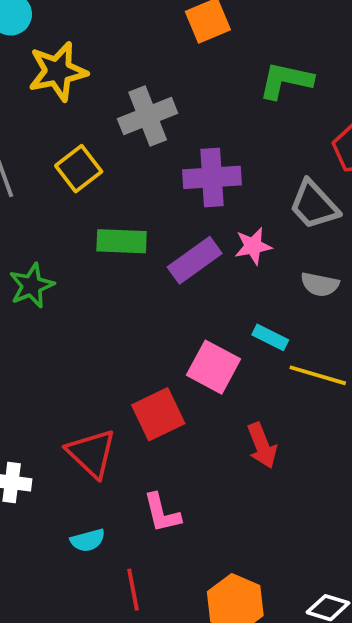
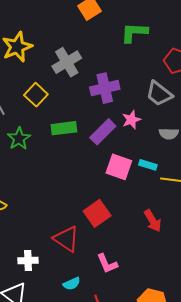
green star: (32, 286) -> (19, 139), moved
pink square: (213, 367) -> (119, 167), moved

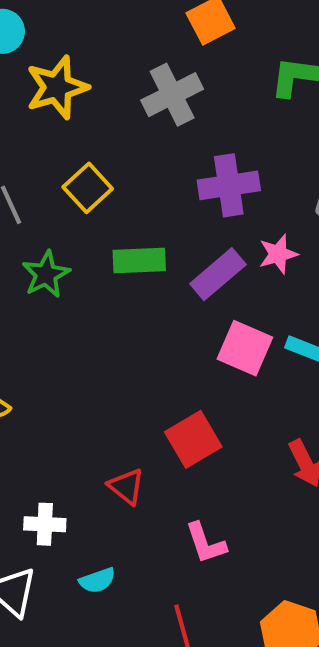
gray cross: (67, 62) -> (172, 95), moved
red triangle: (66, 239) -> (126, 486), size x0.7
cyan semicircle: (72, 284) -> (97, 580), moved

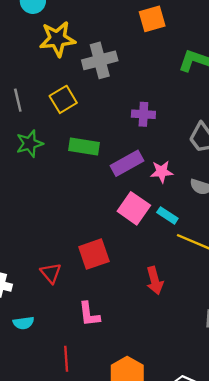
gray cross: (172, 95) -> (100, 60), moved
purple cross: (229, 185) -> (143, 114), size x0.7
pink star: (278, 254) -> (162, 172), moved

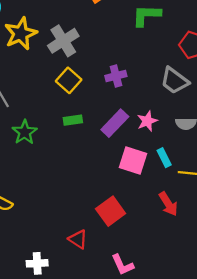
yellow square: (63, 99) -> (69, 80), moved
green rectangle: (84, 146) -> (73, 120), size x0.7
cyan rectangle: (167, 215) -> (164, 158), turned 48
red arrow: (155, 280) -> (168, 204), moved

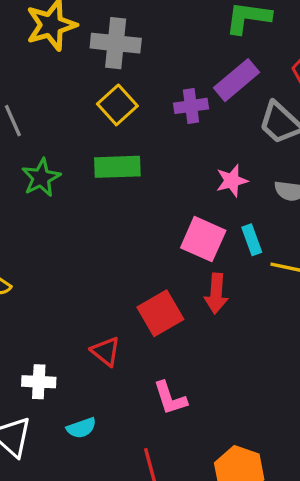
gray cross: (63, 41) -> (116, 43), turned 32
green rectangle: (73, 120) -> (117, 167), size x1.5
purple rectangle: (115, 123) -> (236, 80), moved
red arrow: (168, 204) -> (216, 294), moved, turned 30

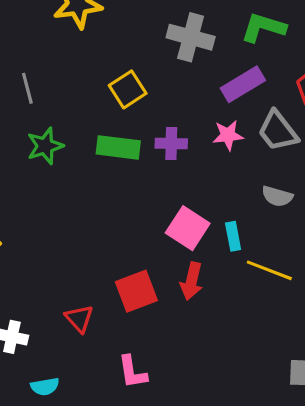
gray cross: (116, 43) -> (191, 37), moved
purple cross: (191, 106) -> (171, 144), moved
pink star: (232, 181) -> (228, 135), moved

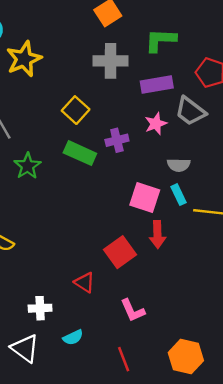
purple rectangle: (243, 84) -> (157, 84), turned 36
green rectangle: (118, 147) -> (80, 153), turned 32
gray semicircle: (277, 196) -> (179, 165), moved

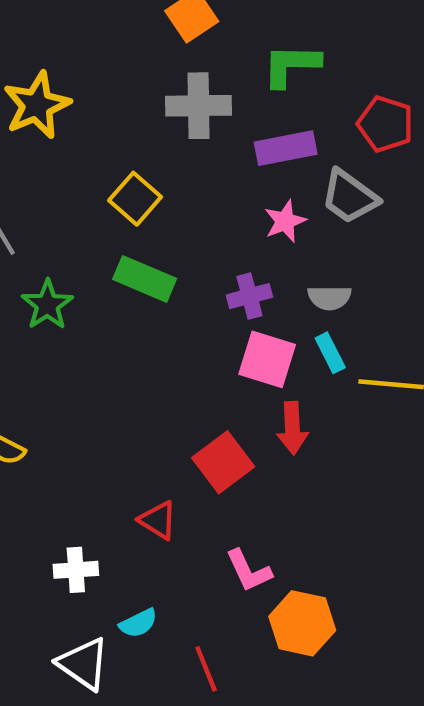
purple cross: (117, 140) -> (249, 296), moved
white triangle: (25, 348) -> (83, 664), moved
orange hexagon: (186, 357) -> (302, 623), moved
red line: (124, 359) -> (206, 669), moved

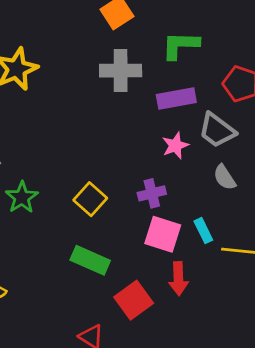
yellow square: (135, 199) -> (90, 199), moved
green rectangle: (145, 279) -> (90, 260), moved
gray semicircle: (329, 298) -> (225, 177), moved, turned 56

